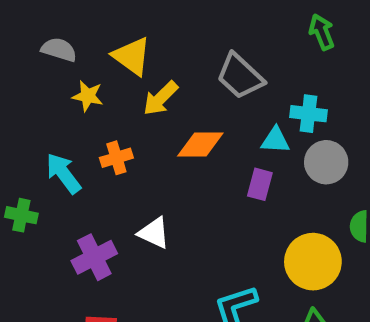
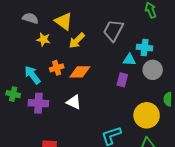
gray trapezoid: (240, 76) -> (113, 30), turned 75
orange diamond: (200, 145) -> (80, 72), moved
purple cross: (94, 257) -> (38, 103), moved, turned 30

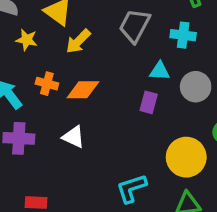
cyan cross: (145, 48) -> (183, 35), moved
orange cross: (57, 68) -> (47, 84), turned 32

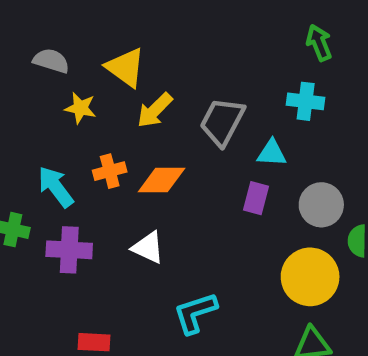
gray trapezoid: (135, 26) -> (222, 122), moved
orange cross: (47, 84) -> (110, 171), turned -30
gray circle: (196, 87) -> (321, 205), moved
cyan L-shape: (131, 188) -> (195, 313), moved

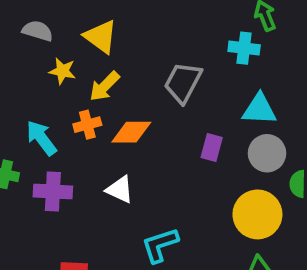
cyan cross: (306, 101) -> (244, 48), moved
yellow arrow: (155, 110) -> (104, 86), moved
cyan triangle: (272, 153) -> (259, 109), moved, size x1.4

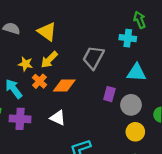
yellow star: (62, 71) -> (25, 64), moved
orange cross: (87, 125) -> (39, 81), turned -32
gray circle: (267, 153) -> (131, 105), moved
yellow circle: (257, 214) -> (135, 132), size x0.7

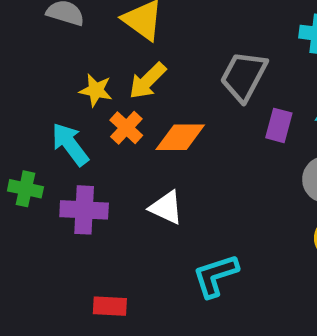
purple rectangle: (109, 94) -> (279, 125), moved

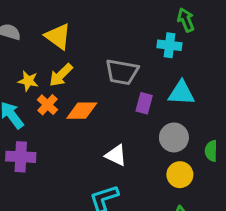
gray trapezoid: (244, 76) -> (122, 72), turned -108
white triangle: (166, 208) -> (116, 155), moved

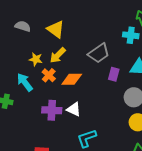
gray trapezoid: (122, 72) -> (99, 53), turned -45
white triangle: (116, 155) -> (74, 109), moved
purple cross: (21, 157) -> (52, 110), moved

